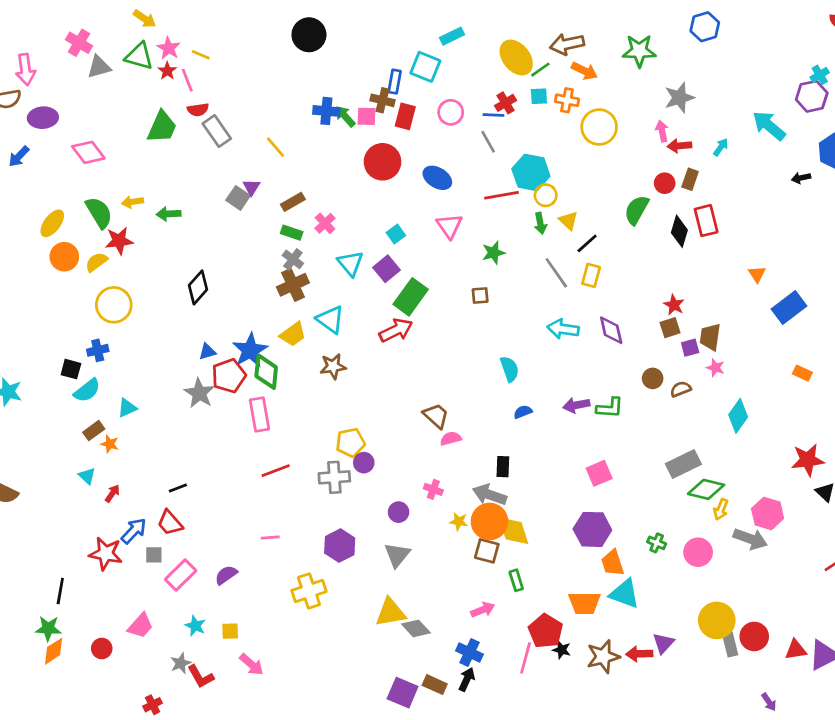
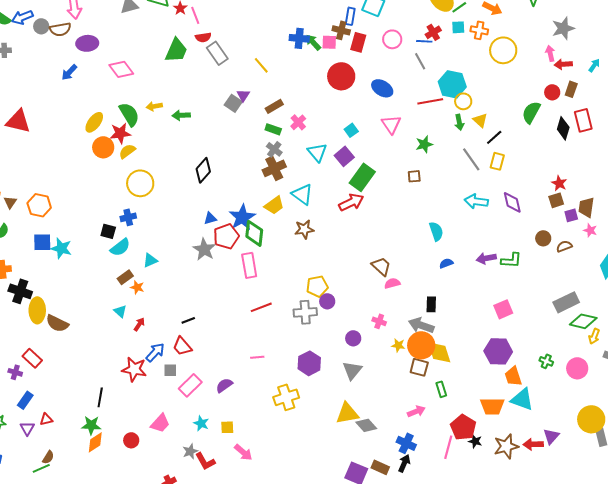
red star: (119, 241) -> (120, 133), moved

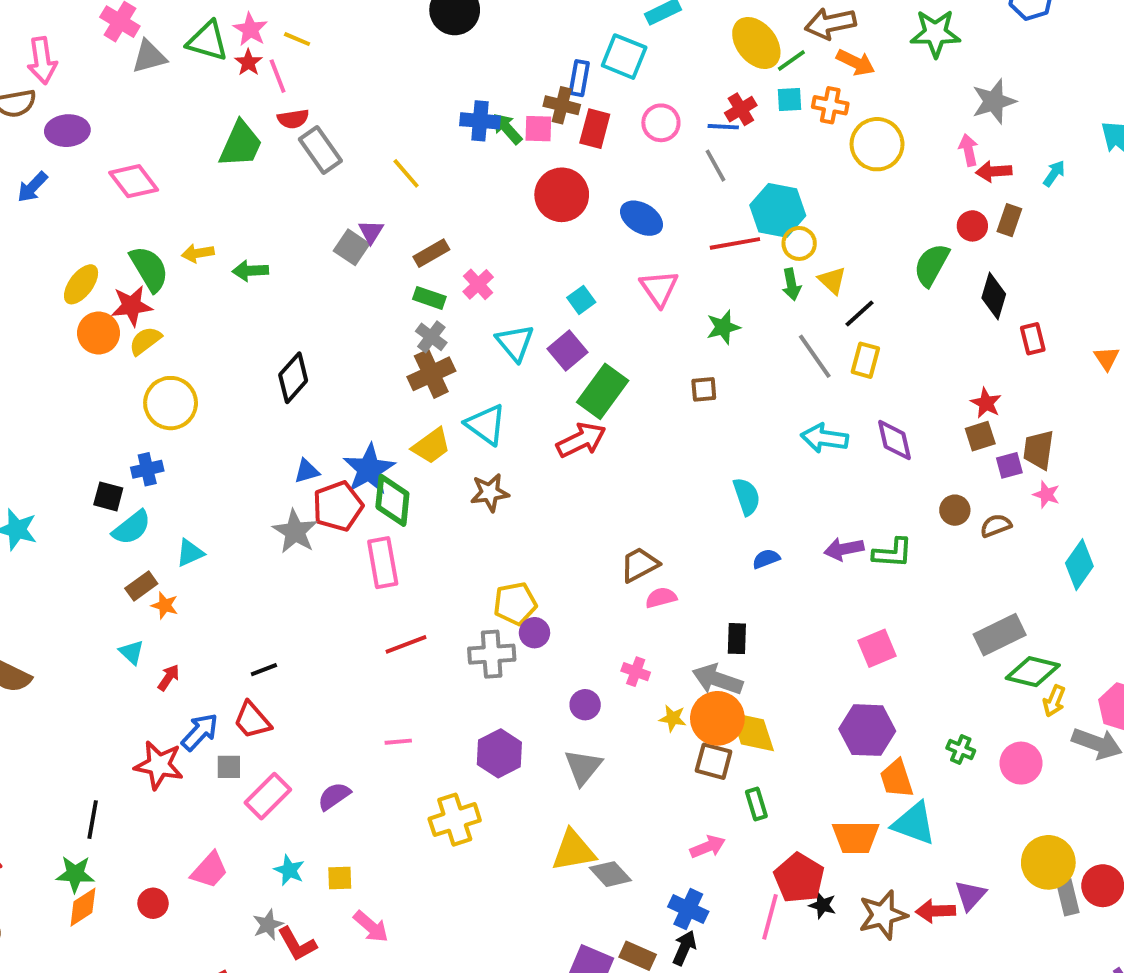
red rectangle: (583, 120) -> (1033, 339), moved, size x0.7
brown trapezoid: (381, 266) -> (640, 565), turned -70

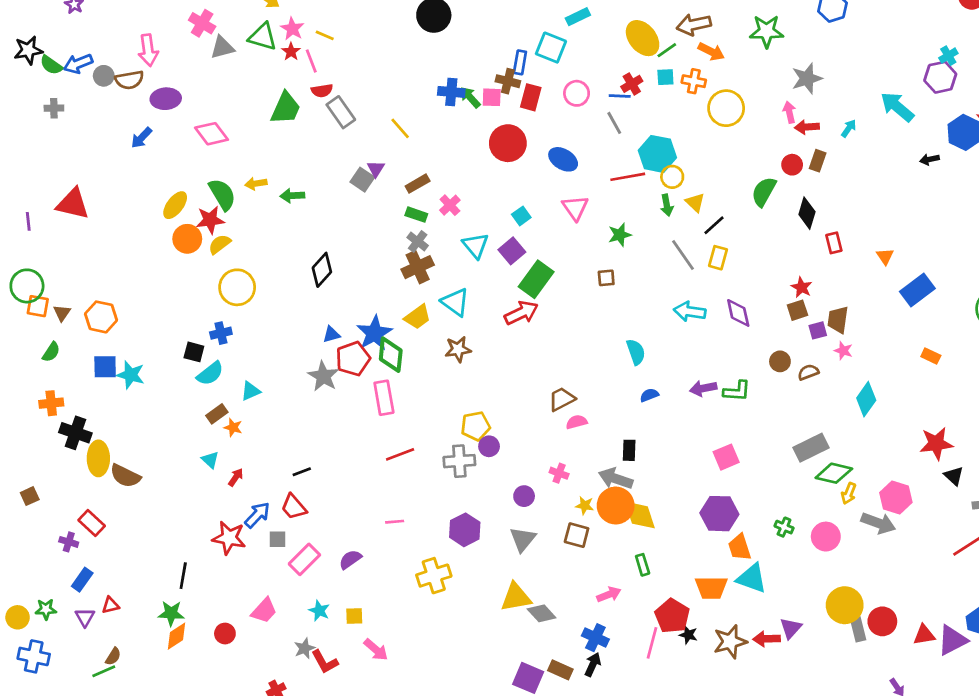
brown square: (714, 761) -> (577, 535), moved

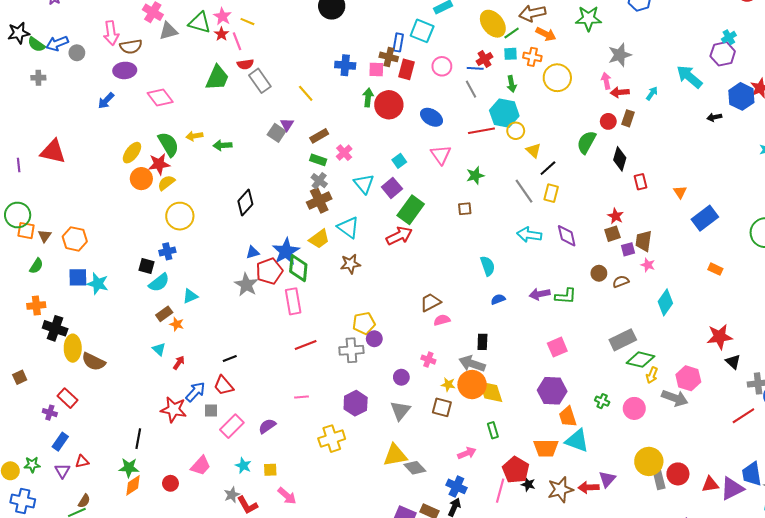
brown semicircle: (129, 80) -> (131, 47), moved
green arrow: (470, 97) -> (368, 97), moved, turned 48
green arrow: (667, 205) -> (512, 84), moved

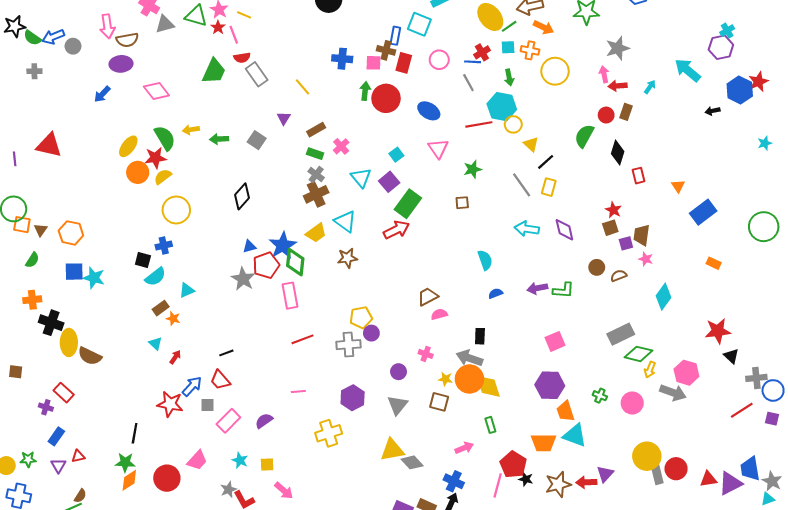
gray square: (277, 133) -> (257, 140), moved
brown square: (20, 377) -> (16, 372), turned 32
red circle: (170, 483) -> (167, 478), size x1.6

